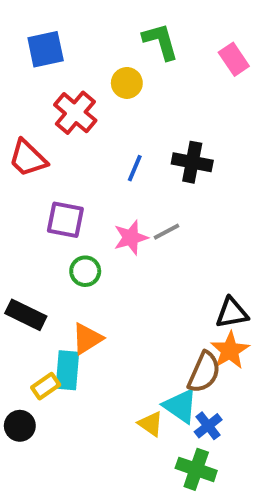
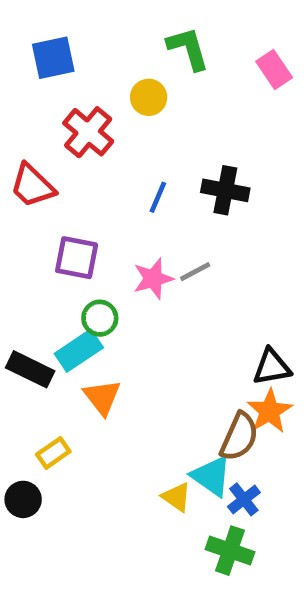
orange triangle: (87, 339) -> (102, 397), turned -36
cyan rectangle: (67, 370) -> (79, 351), moved, turned 51

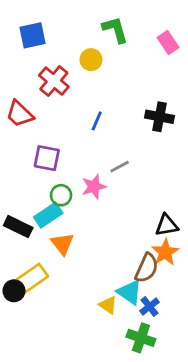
black cross: (225, 190) -> (159, 117), moved
pink star: (153, 279) -> (94, 187), moved
yellow rectangle: (53, 453) -> (32, 278), size x1.5
black circle: (23, 499) -> (14, 291), moved

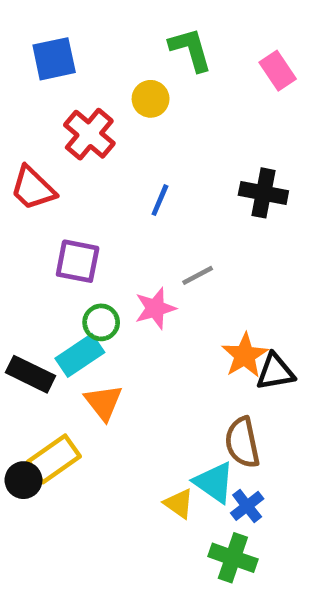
orange star: (165, 252) -> (245, 355), moved
brown semicircle: (147, 268) -> (242, 442), turned 144

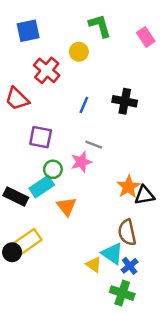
black cross: (263, 193) -> (125, 101), moved
gray line: (198, 275) -> (94, 145), moved, turned 49
orange triangle: (103, 402) -> (67, 206), moved

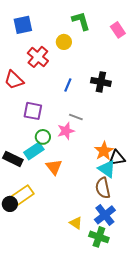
cyan triangle: (112, 253) -> (107, 169), moved
yellow triangle: (94, 265) -> (76, 223), moved
blue cross: (130, 266) -> (105, 215), size x1.5

